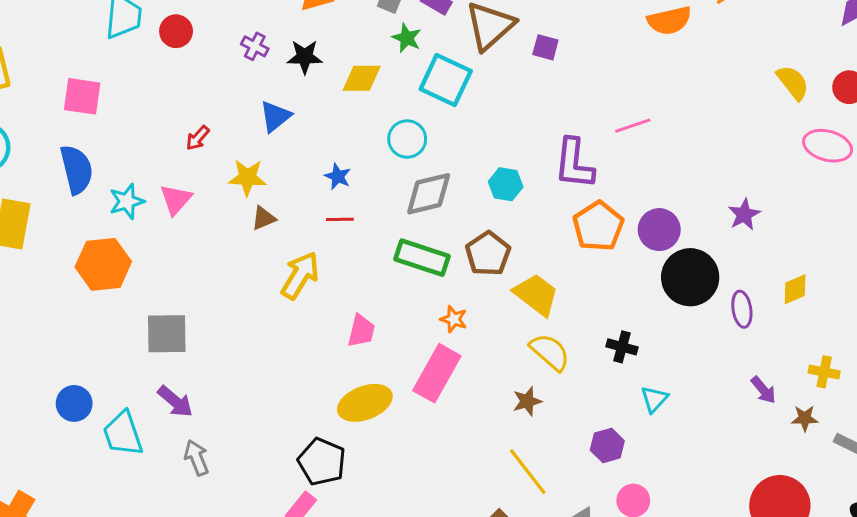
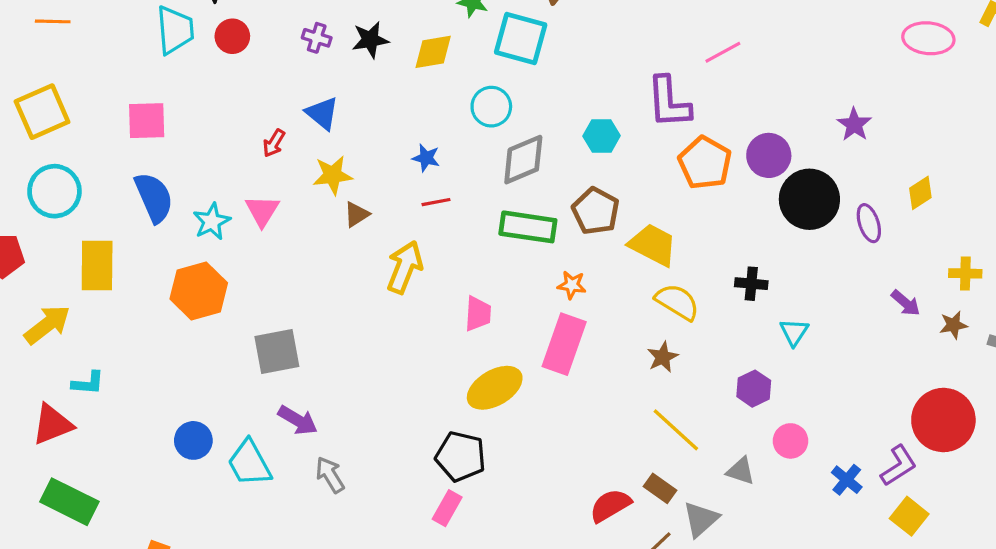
blue triangle: (275, 116) -> (322, 113), moved, turned -32

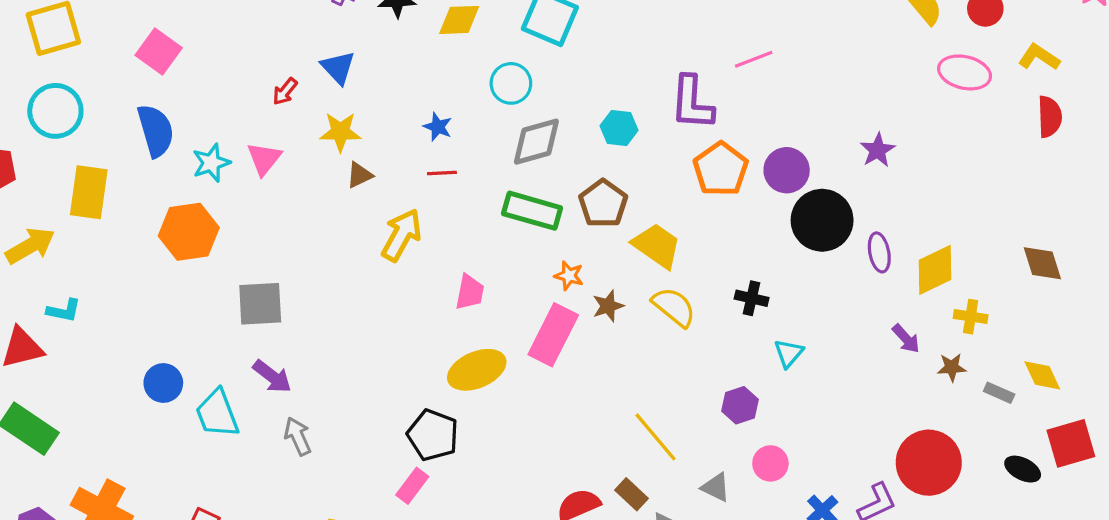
pink square: (147, 121) -> (159, 52), turned 30
yellow diamond: (920, 193) -> (935, 270), moved, size x1.5
brown star: (663, 357) -> (608, 306), moved

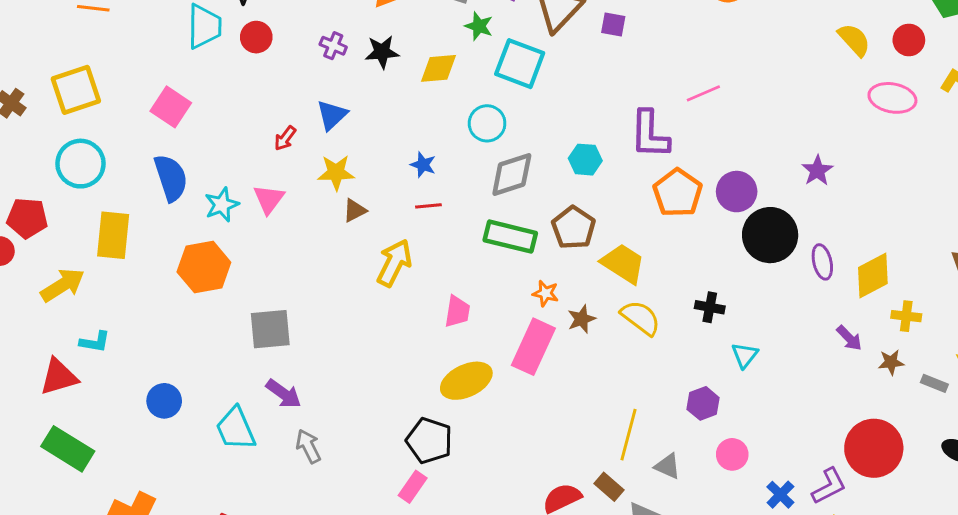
blue triangle: (338, 68) -> (332, 115), turned 32
blue circle: (163, 383) -> (164, 401), moved
yellow line: (655, 437) -> (628, 435), turned 57
gray triangle: (716, 487) -> (668, 466), moved

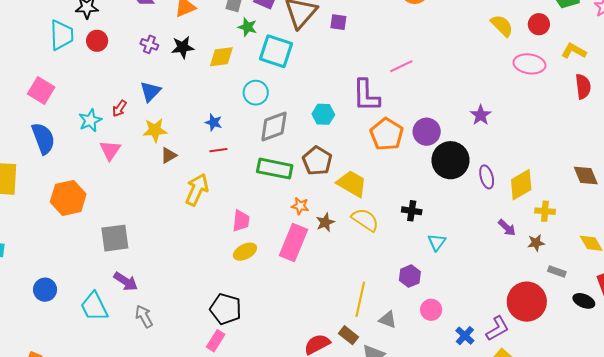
cyan star: (222, 205) -> (90, 120), moved
yellow ellipse: (466, 381) -> (245, 252), moved, size x0.7
gray rectangle: (934, 383) -> (557, 272), moved

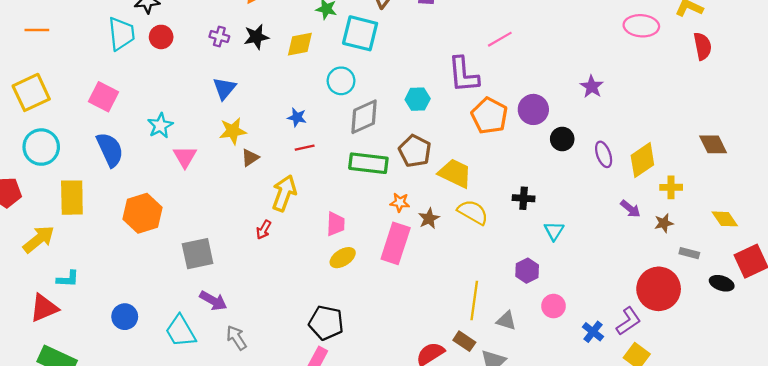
red arrow: (119, 108) -> (264, 230), moved
black circle: (450, 160) -> (562, 139), size x0.6

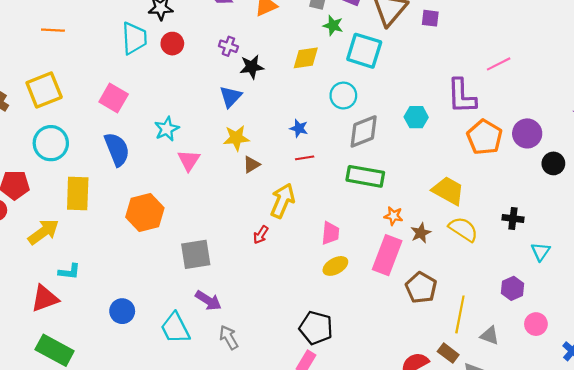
black star: (256, 37) -> (252, 67), moved
brown pentagon: (415, 151) -> (421, 288), moved

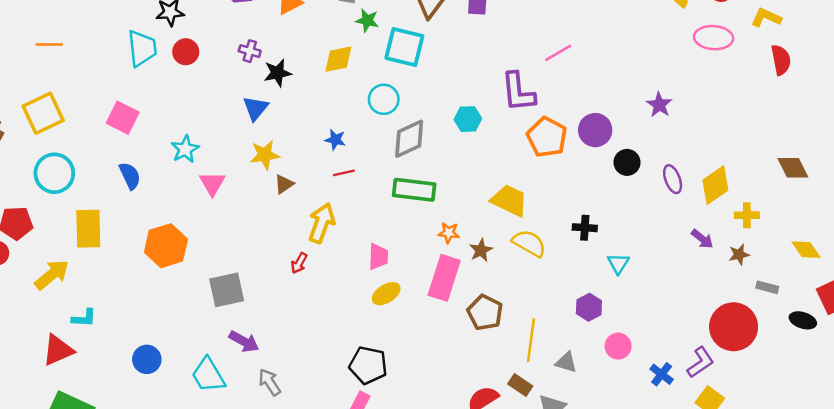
blue semicircle: (117, 149) -> (130, 176), size x0.7

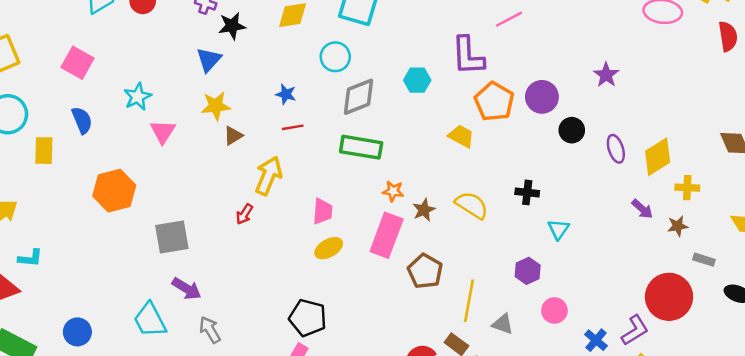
yellow trapezoid: (509, 201) -> (461, 136), moved, size x0.7
yellow rectangle: (88, 229) -> (44, 151), moved, size x0.7
blue circle: (147, 359) -> (77, 332), moved

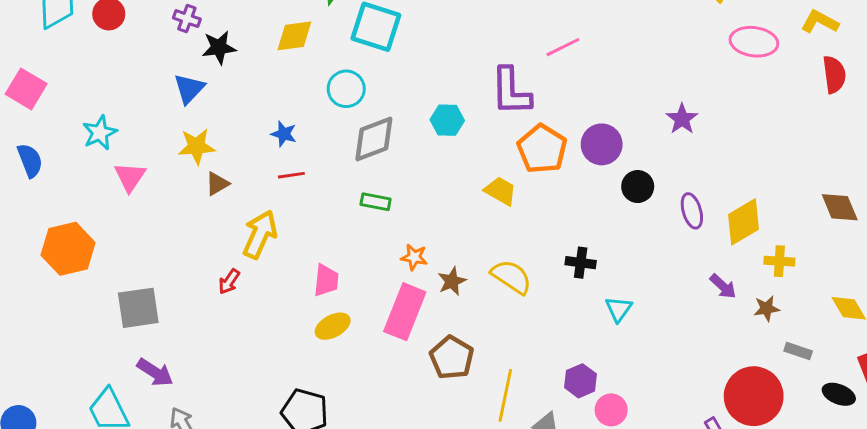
green rectangle: (361, 147) -> (376, 202), size x0.6
purple hexagon: (528, 271) -> (581, 381), moved

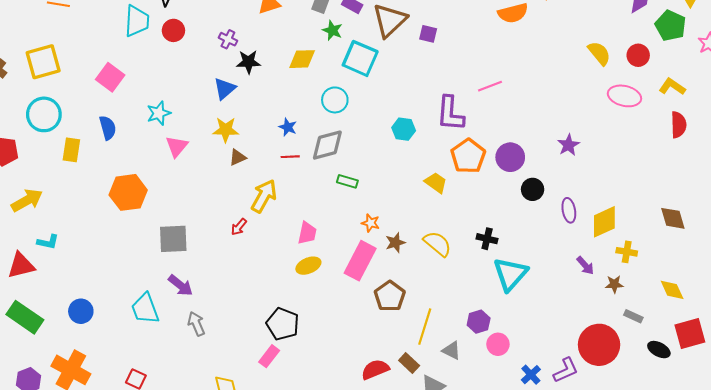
gray diamond: (374, 139) -> (327, 145), moved
cyan triangle: (619, 309) -> (510, 274), size x1.8

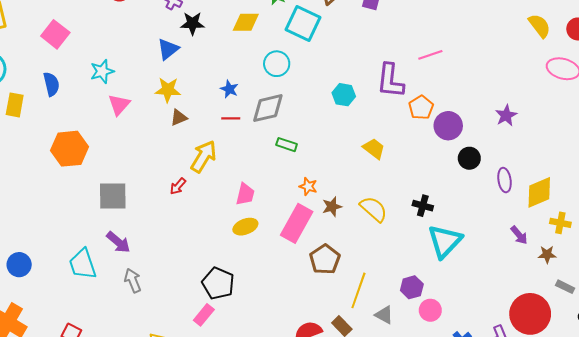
orange pentagon: (468, 156) -> (421, 107), moved, size x0.7

